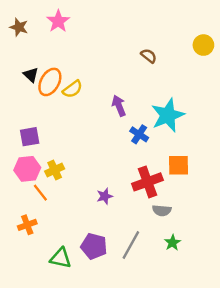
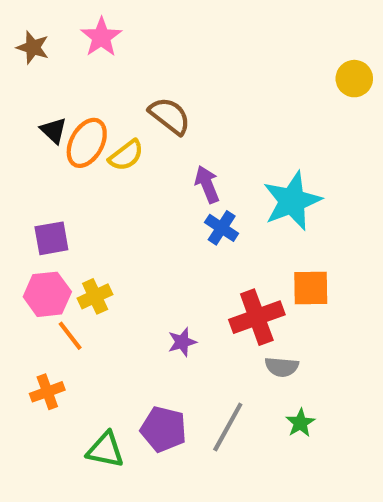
brown semicircle: (149, 56) -> (170, 116), moved, size x1.5
blue cross: (139, 134) -> (222, 228), moved

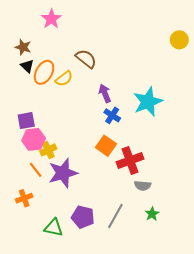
brown star: (33, 47) -> (23, 47), moved
orange square: (311, 288) -> (106, 146), moved, turned 36
pink hexagon: (47, 294) -> (34, 139), moved
purple star: (182, 342) -> (63, 173), moved, size x2.0

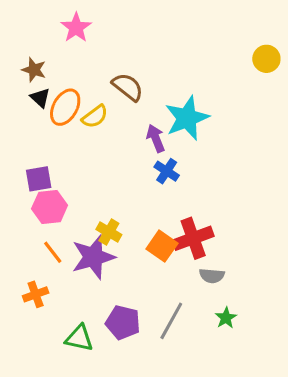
cyan star: (148, 102) -> (187, 118), moved
orange square: (106, 146) -> (162, 246), moved
yellow cross: (48, 150) -> (109, 232), moved, turned -35

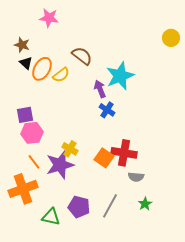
pink star: (76, 28) -> (49, 18), turned -30
red cross: (193, 238) -> (124, 153), turned 30
orange cross: (36, 294) -> (23, 189), size x1.8

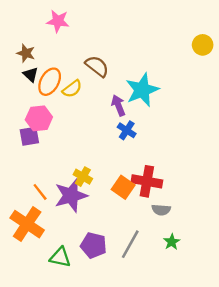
pink hexagon: (32, 133) -> (39, 118), moved
orange cross: (23, 189) -> (27, 224), turned -36

